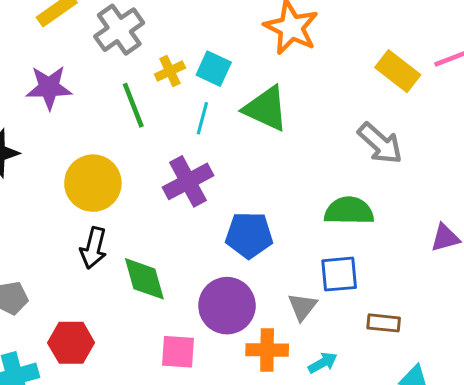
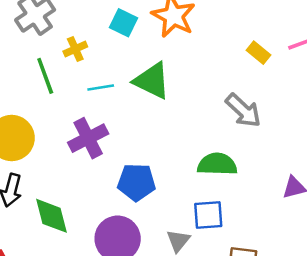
cyan square: (214, 69) -> (124, 23), moved
yellow rectangle: (398, 71) -> (259, 53), size x0.7
cyan line: (202, 118) -> (101, 88), turned 65

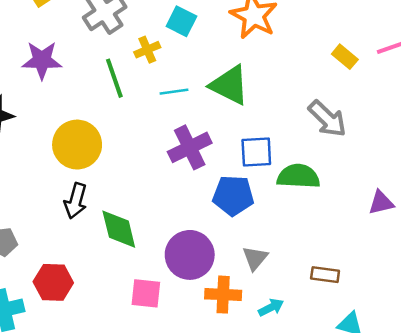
cyan square: (124, 23) -> (181, 21), moved
purple cross: (88, 138) -> (190, 147), moved
blue pentagon: (136, 182) -> (233, 195), moved
blue square: (208, 215) -> (256, 152), moved

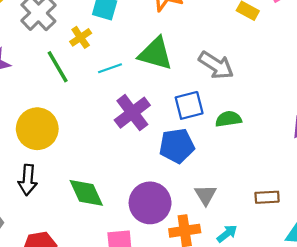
gray arrow: (327, 119) -> (216, 65), moved
green semicircle: (298, 176) -> (228, 119), size x0.7
black arrow: (76, 201) -> (28, 180), moved

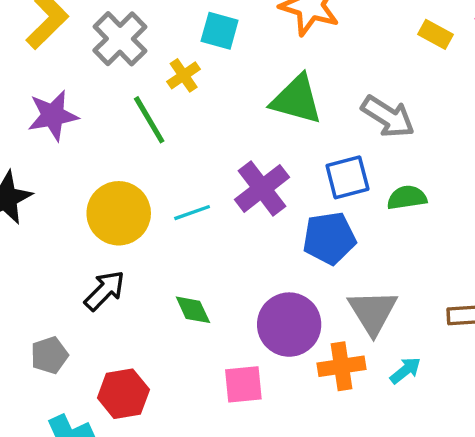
cyan line: (110, 68) -> (192, 213), moved
black arrow: (28, 180) -> (105, 291), turned -140
green diamond: (86, 193) -> (193, 310), size x0.7
gray triangle: (206, 195) -> (373, 312), size x1.5

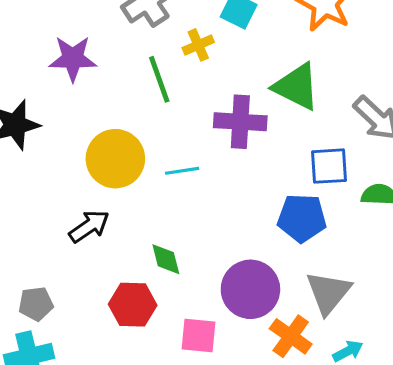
purple cross: (262, 188) -> (240, 122), moved, turned 30
gray pentagon: (49, 355) -> (36, 304), moved
orange cross: (342, 366) -> (291, 336), turned 33
red hexagon: (123, 394) -> (133, 305), moved

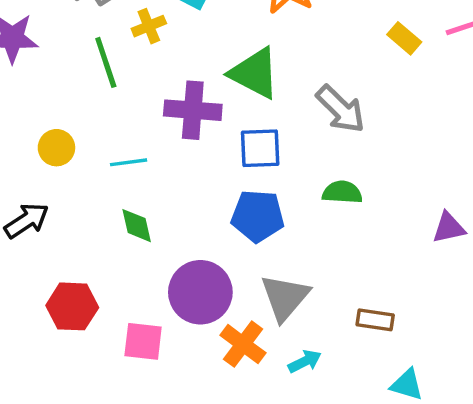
yellow circle: (115, 159) -> (56, 148), size x0.6
blue square: (329, 166) -> (260, 148), moved
green diamond: (166, 259) -> (137, 226), moved

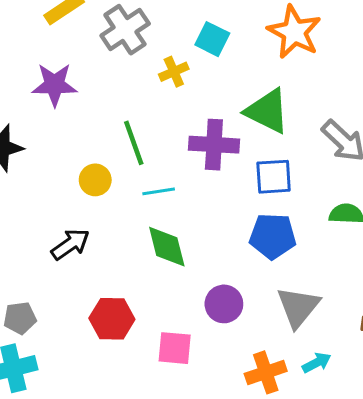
green line: (106, 62) -> (134, 143), moved
green diamond: (137, 226) -> (167, 247), size x1.4
purple circle: (200, 292) -> (224, 304), size x0.7
orange cross: (243, 344) -> (266, 372), moved, turned 36

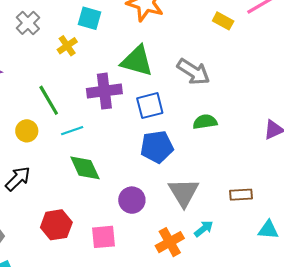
gray cross: (125, 30) -> (28, 23), size x0.7

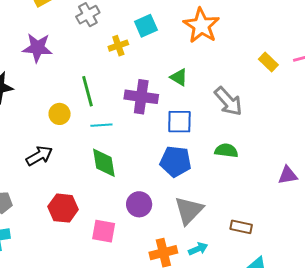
cyan square: (90, 18) -> (146, 26), turned 35
green triangle: (137, 61) -> (179, 77), size x0.6

